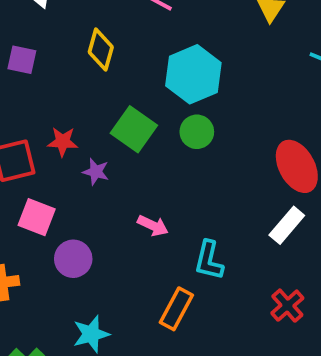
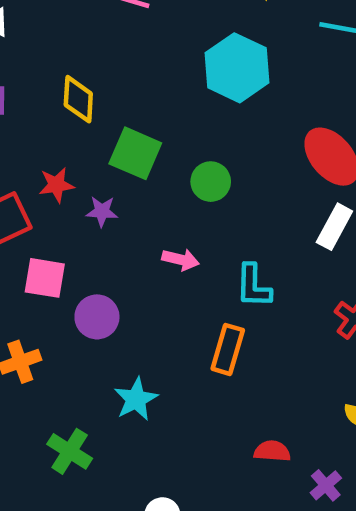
yellow diamond: (101, 50) -> (78, 99), moved
cyan hexagon: (193, 74) -> (237, 68), moved
green circle: (197, 132) -> (211, 182), moved

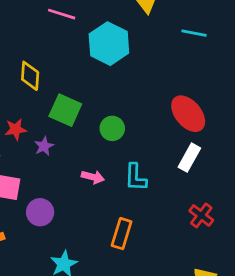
cyan hexagon: (237, 68) -> (109, 44), moved
purple star: (102, 211) -> (44, 146), turned -30
cyan L-shape: (253, 286) -> (136, 177), moved

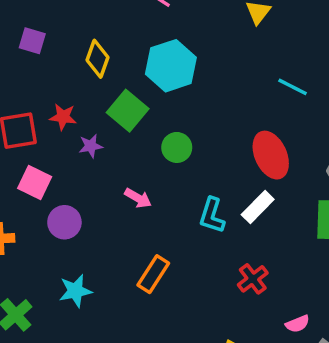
cyan line: (194, 33) -> (293, 87), moved
cyan hexagon: (109, 44) -> (171, 66), moved
cyan L-shape: (136, 177) -> (212, 215), moved

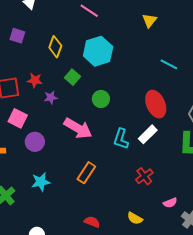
green square: (128, 111) -> (73, 77), size x0.7
pink arrow: (138, 198) -> (78, 128), size x1.8

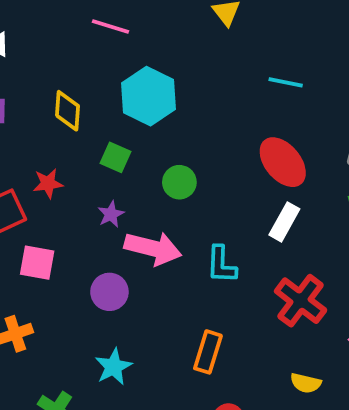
purple star: (51, 97) -> (111, 214), moved
cyan L-shape: (121, 139) -> (221, 265), moved
purple circle: (35, 142) -> (109, 292), moved
orange rectangle: (86, 173) -> (208, 352), moved
red cross: (144, 176) -> (301, 301), size x1.5

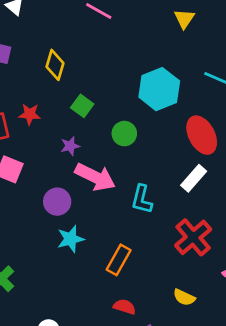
cyan hexagon: (148, 96) -> (159, 89), moved
cyan star: (113, 367) -> (71, 239), moved

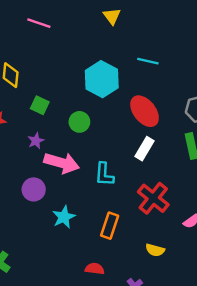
cyan star: (71, 239) -> (64, 217), moved
orange rectangle: (119, 260) -> (110, 226), moved
red semicircle: (124, 307) -> (95, 269), moved

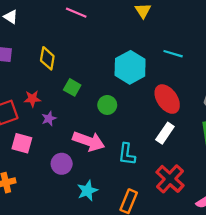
purple star: (36, 141) -> (49, 119), moved

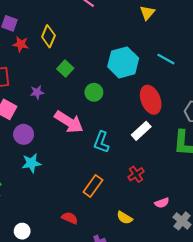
red star: (32, 99) -> (21, 44), moved
purple circle: (62, 164) -> (24, 134), moved
red cross: (170, 179) -> (136, 174), size x0.6
cyan star: (87, 191) -> (31, 163), moved

